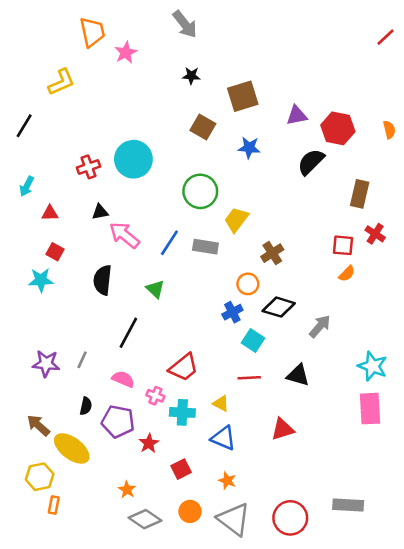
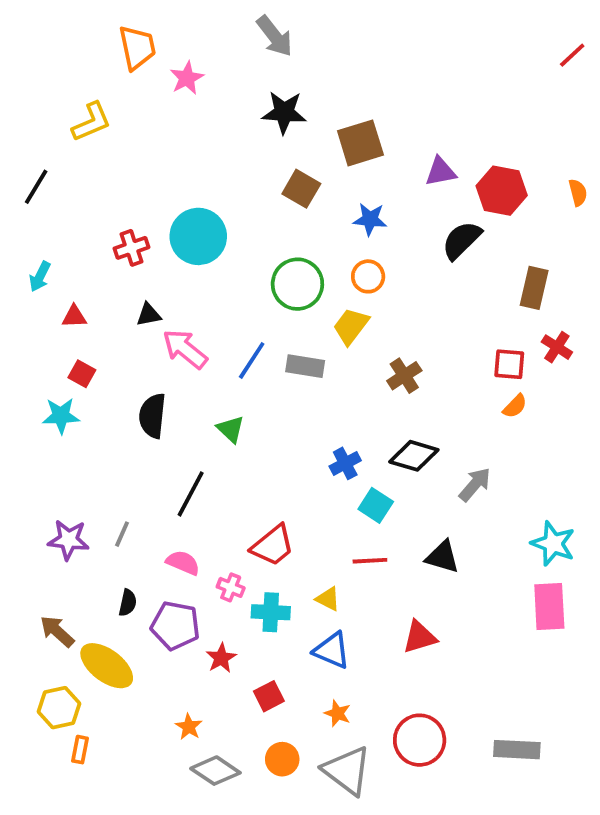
black star: (191, 76) -> (284, 112), size x1.6
orange circle: (248, 284) -> (368, 276), moved
red circle: (290, 518) -> (420, 740), moved

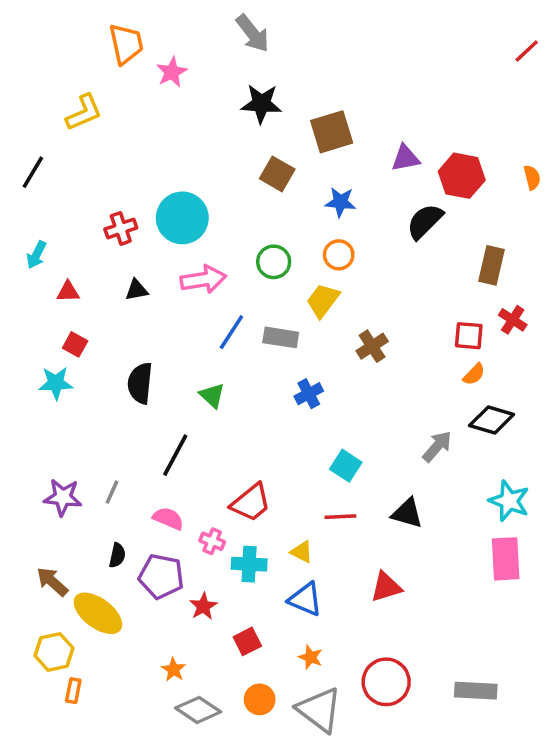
green circle: (297, 284) -> (274, 262), size x0.7
pink arrow: (185, 349) -> (203, 279), moved, turned 132
black diamond: (414, 456) -> (492, 420), moved
blue cross: (345, 463) -> (309, 394), moved

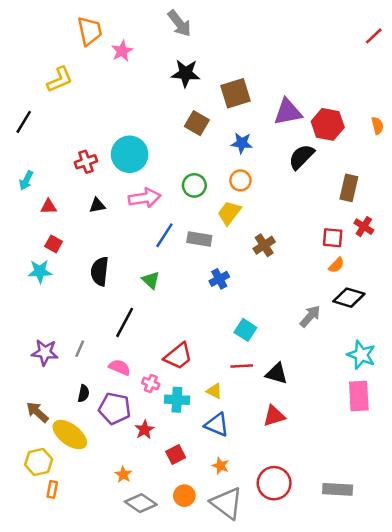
purple triangle: (405, 158) -> (288, 112), size x1.4
black triangle: (407, 513) -> (277, 374), moved

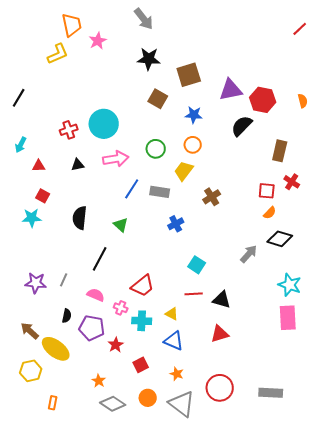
yellow L-shape: (60, 80) -> (58, 54), moved
orange rectangle: (52, 489) -> (53, 403), moved

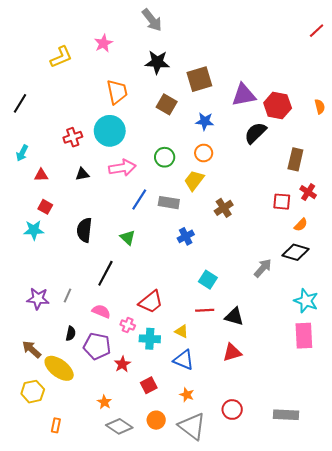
orange trapezoid: (72, 25) -> (117, 92), moved
orange semicircle: (270, 213) -> (301, 225), moved
red circle: (220, 388) -> (232, 409), size x0.7

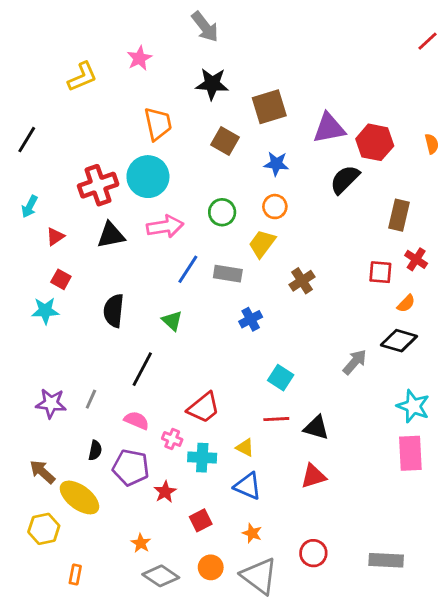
red cross: (73, 137) -> (98, 185), size x1.5
black triangle: (82, 174) -> (111, 235), size x1.5
red triangle: (41, 175) -> (55, 236), turned -32

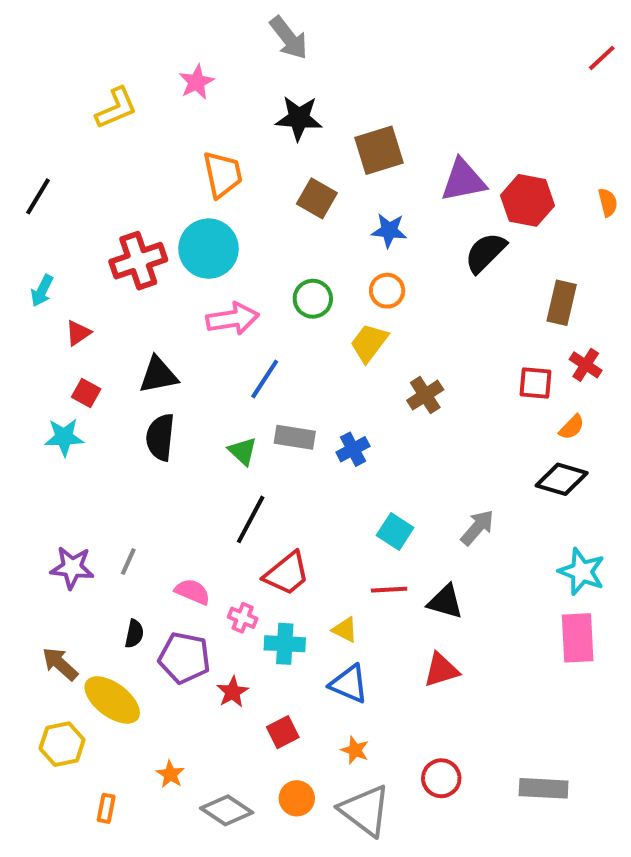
black triangle: (111, 235) -> (158, 375), moved
gray rectangle: (228, 274) -> (295, 437), moved
gray arrow: (355, 362) -> (477, 527), moved
black line: (142, 369) -> (251, 519), moved
orange star: (141, 543) -> (170, 774), moved

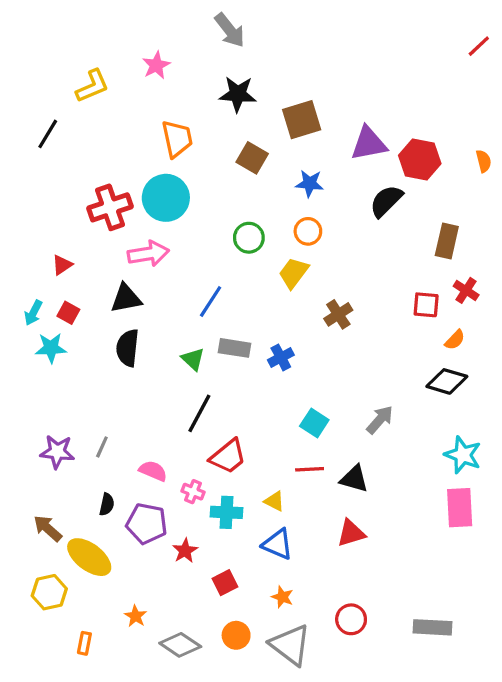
black line: (38, 196) -> (48, 134), moved
cyan arrow: (42, 291) -> (33, 313), moved
pink arrow: (233, 319) -> (148, 254), moved

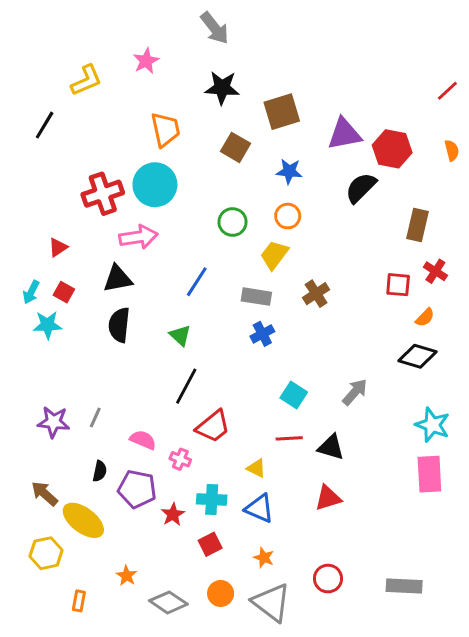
red line: (479, 46) -> (447, 91), moved
gray rectangle: (235, 348) -> (256, 297), moved
cyan cross: (227, 512) -> (212, 499), moved

